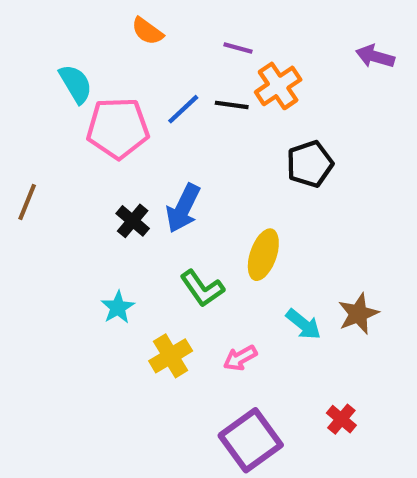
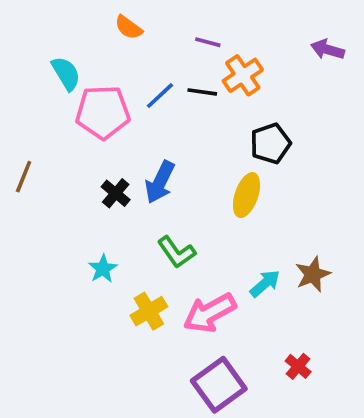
yellow ellipse: (263, 255) -> (246, 195), moved
cyan arrow: (303, 324) -> (265, 283), turned -80
pink arrow: (240, 358) -> (210, 313), size x1.8

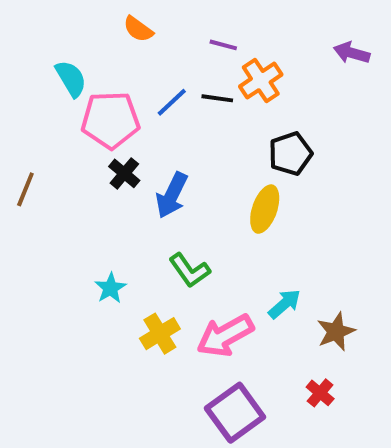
black cross: (116, 193) -> (124, 173), moved
brown star: (313, 274) -> (336, 332), moved

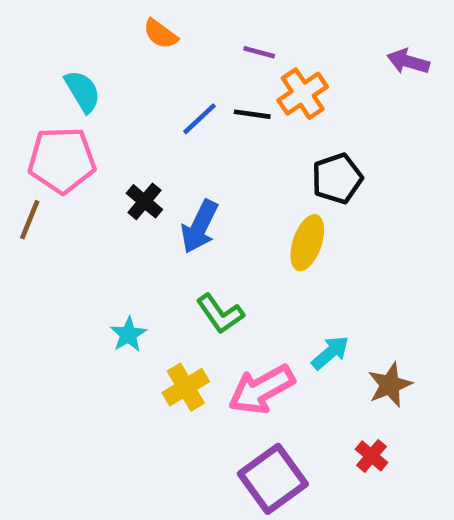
pink pentagon: (110, 120) -> (62, 160), moved

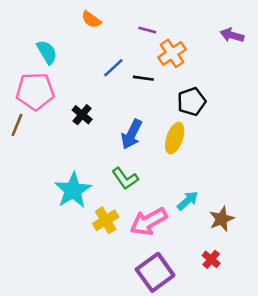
black line: (252, 114) -> (143, 78), moved
blue arrow: (199, 227) -> (132, 134), moved
cyan star: (128, 334) -> (73, 190), size x1.8

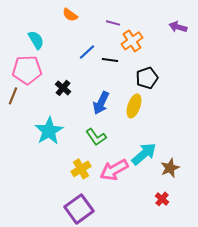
cyan star: (73, 190) -> (49, 131), moved
cyan arrow: (188, 201) -> (144, 154), size x1.5
purple square: (155, 272) -> (79, 209), moved

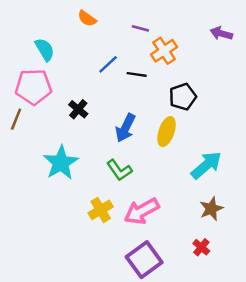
cyan arrow: (144, 154) -> (206, 165), moved
purple square: (79, 209) -> (144, 260), moved

